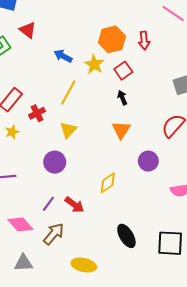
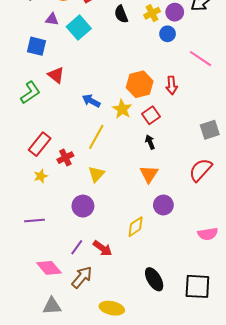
purple circle: (148, 161) -> (163, 205), moved

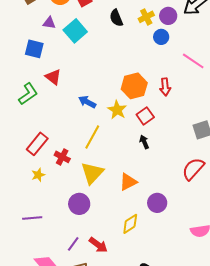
red cross: (65, 158) -> (62, 157), turned -35
yellow triangle: (96, 174) -> (92, 173), size x1.4
orange triangle: (149, 174) -> (128, 182), moved, turned 30

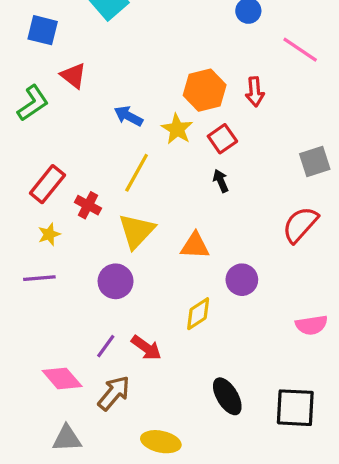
orange triangle: (128, 182) -> (195, 246), turned 30
purple line: (32, 218) -> (39, 278), moved

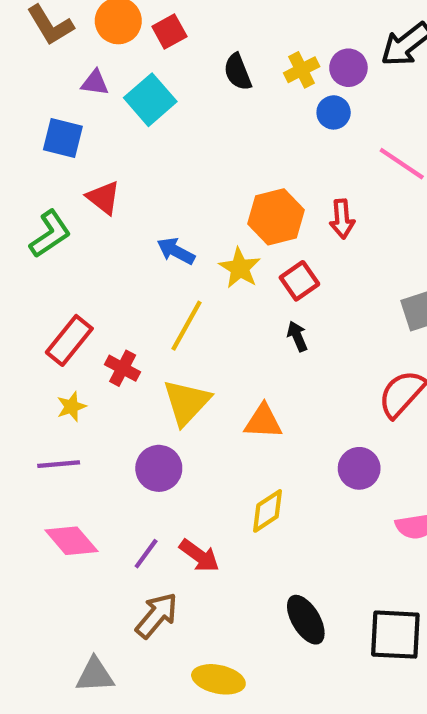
purple circle: (242, 280) -> (359, 468), moved
pink diamond: (62, 379) -> (71, 541), moved

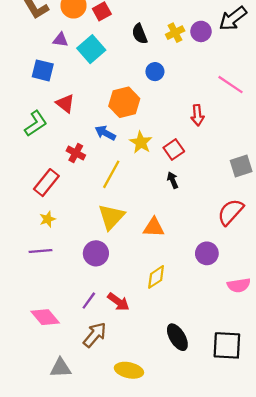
blue circle: (334, 112) -> (155, 72), moved
orange hexagon: (276, 217) -> (124, 102), moved
red cross: (123, 368) -> (76, 153), moved
pink diamond: (71, 541) -> (45, 317), moved

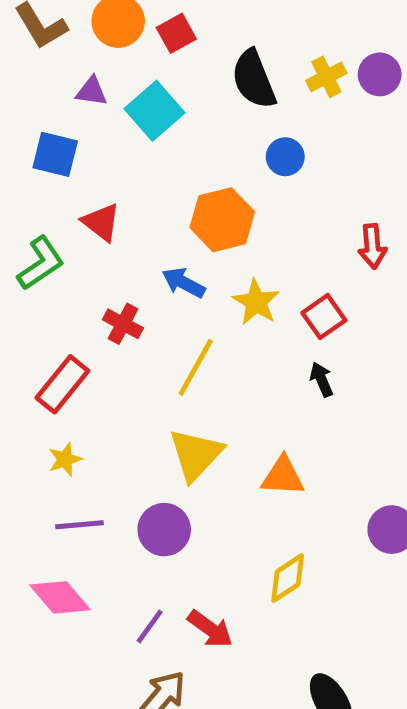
black semicircle: (140, 34) -> (254, 79), size x1.4
purple line: (40, 251) -> (79, 525), moved
pink diamond: (45, 317) -> (60, 597), moved

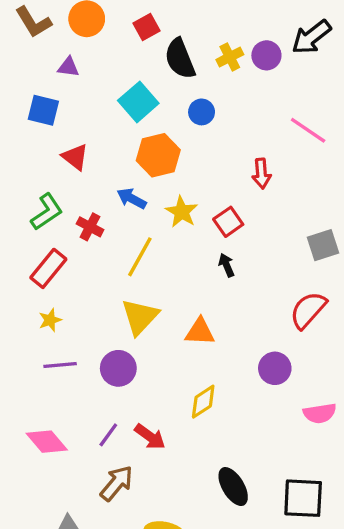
red square: (176, 33) -> (147, 27), moved
cyan square: (154, 111) -> (138, 102), moved
green L-shape: (41, 263) -> (47, 212), moved
pink diamond: (60, 597) -> (47, 442), moved

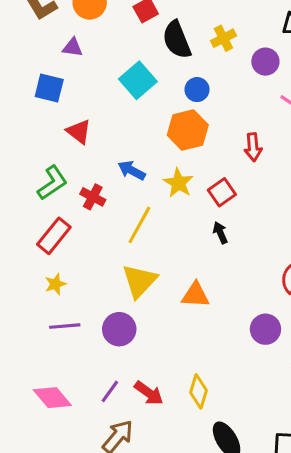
purple circle: (266, 55) -> (265, 62), moved
orange hexagon: (158, 155) -> (188, 130), moved
yellow diamond: (203, 402) -> (199, 391), moved, turned -40

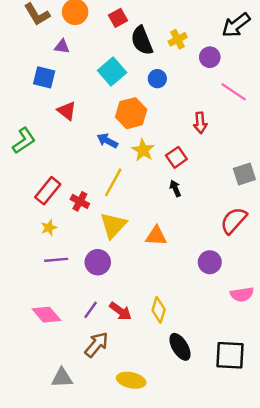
orange hexagon: (188, 130) -> (131, 113), moved
green L-shape: (52, 183) -> (24, 141), moved
red cross: (93, 197) -> (80, 201), moved

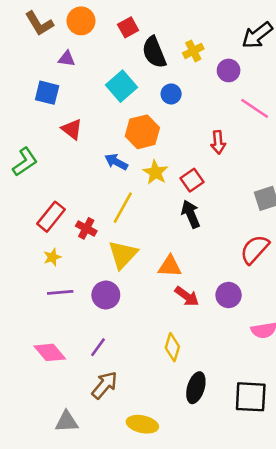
black arrow: (175, 188) -> (191, 214), size x1.5
red arrow: (120, 311) -> (187, 296), moved
black ellipse: (180, 347) -> (196, 388), turned 48

